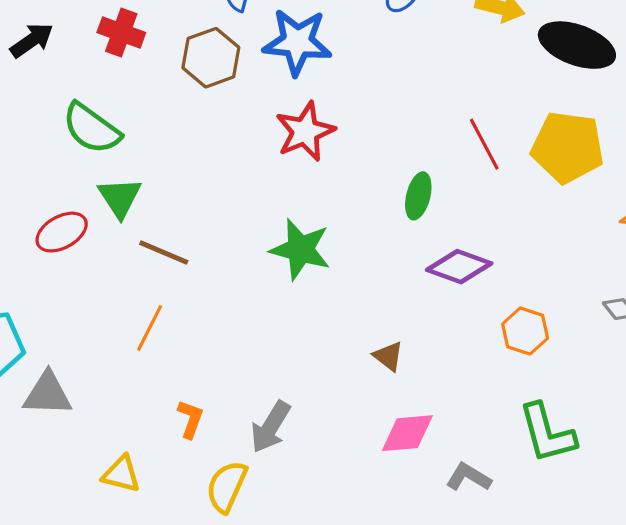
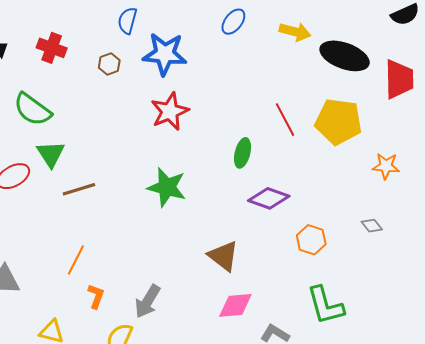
brown hexagon: (211, 58) -> (109, 64), size x0.6
brown line: (164, 252) -> (79, 189), turned -40
orange line: (150, 328) -> (76, 260), moved
brown triangle: (388, 356) -> (223, 256), size x1.6

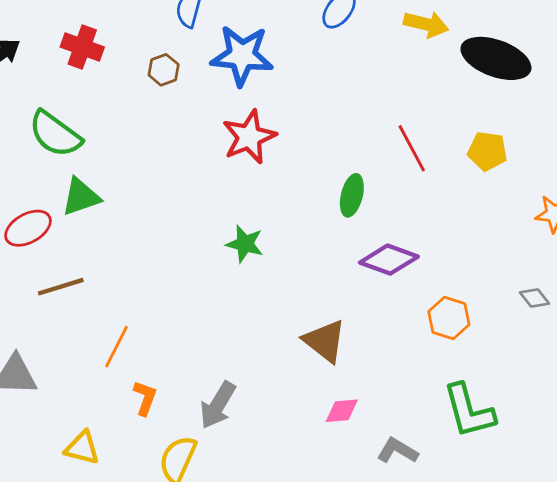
yellow pentagon: (338, 122) -> (487, 151), size x0.6
green triangle: (51, 154) -> (81, 197), turned 44
green star: (167, 187) -> (245, 244), size x0.7
brown line: (79, 189) -> (61, 287), moved
pink diamond: (235, 305) -> (342, 411), size x0.7

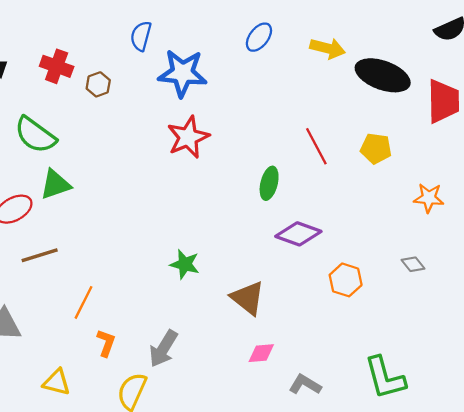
brown hexagon: (164, 70) -> (98, 84), moved
green star: (245, 244) -> (185, 264), moved
green L-shape: (469, 411) -> (385, 378), moved

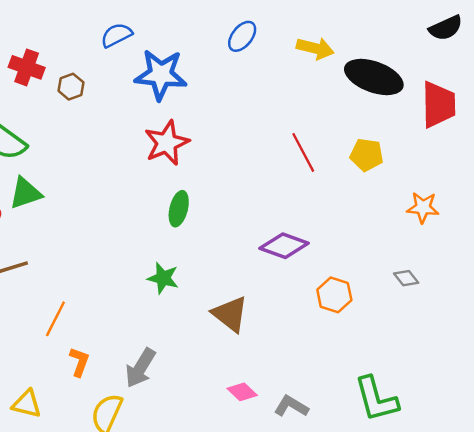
blue semicircle: (141, 36) -> (116, 35), turned 48
green ellipse: (269, 183) -> (179, 209), moved
pink diamond: (261, 353) -> (242, 392), moved, turned 48

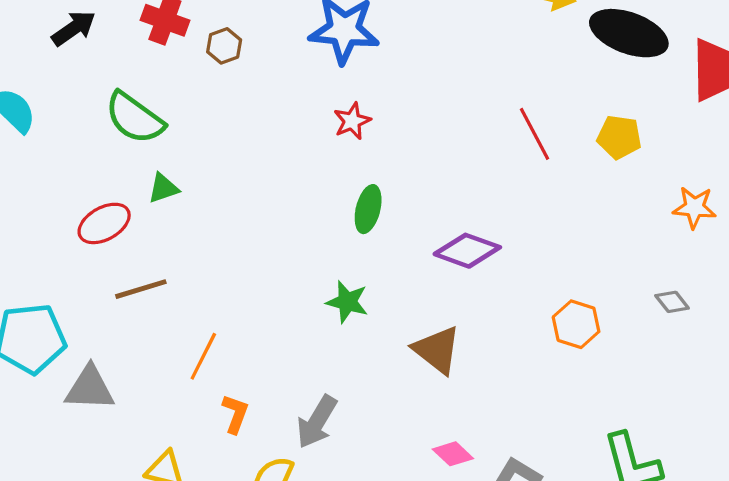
red star: (167, 143) -> (352, 121), size x0.6
green triangle: (25, 193) -> (163, 188), size x0.7
purple diamond: (284, 246) -> (467, 251), moved

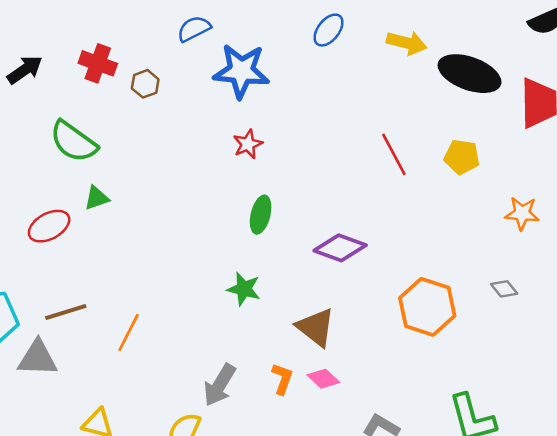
brown line: (141, 289) -> (66, 312), moved
orange hexagon: (576, 324) -> (427, 307), size x1.5
orange L-shape: (235, 414) -> (282, 379), moved
pink diamond: (453, 454) -> (323, 379), moved

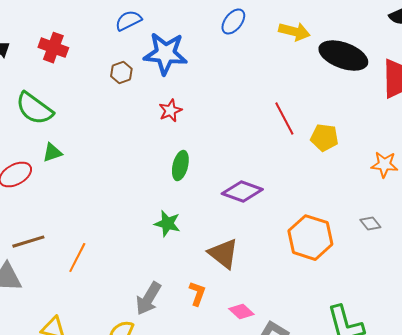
brown hexagon: (145, 84) -> (121, 73), moved
yellow pentagon: (462, 157) -> (324, 138), moved
pink diamond: (323, 379) -> (241, 312), moved

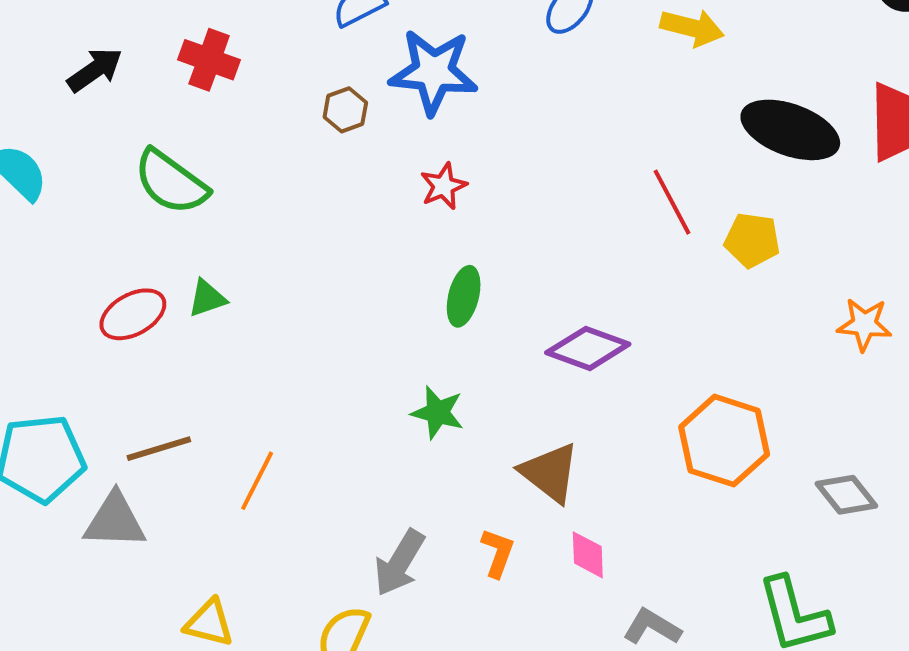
black ellipse: (343, 56) -> (790, 130), moved
green triangle: (52, 153) -> (207, 298), moved
orange star: (384, 165) -> (864, 324), moved
gray diamond: (370, 224) -> (846, 495), moved, size x1.4
pink diamond: (241, 312) -> (588, 555), moved, turned 45

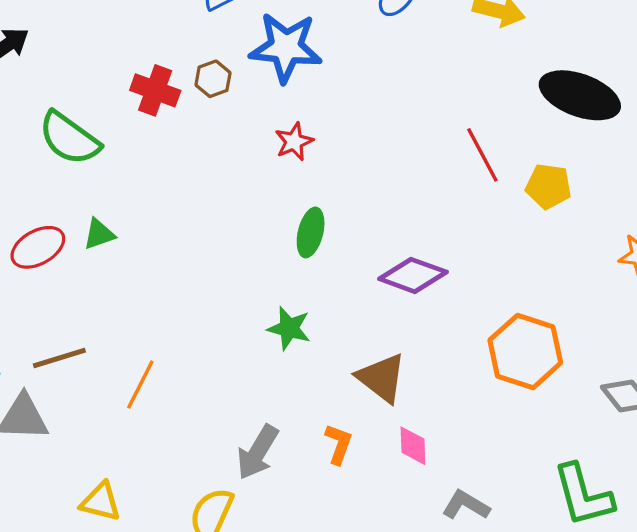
red cross: (209, 60) -> (155, 90), moved

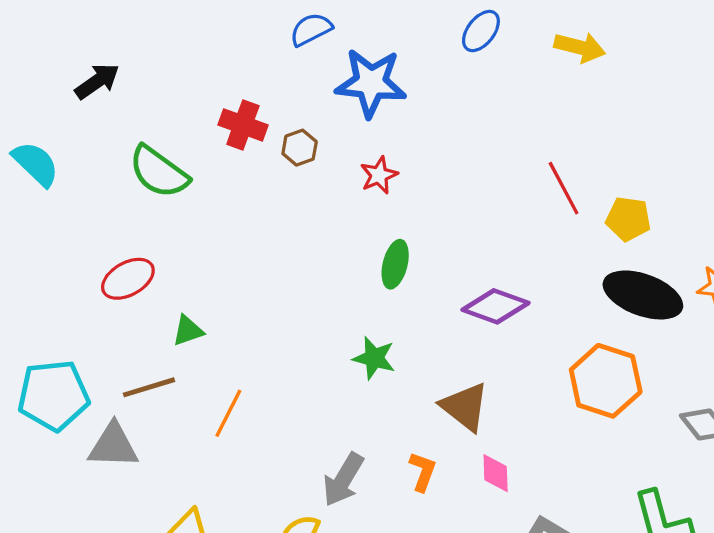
brown hexagon: (213, 79) -> (300, 148), moved
black ellipse: (580, 95) -> (643, 295), moved
green triangle: (99, 234) -> (188, 331), moved

